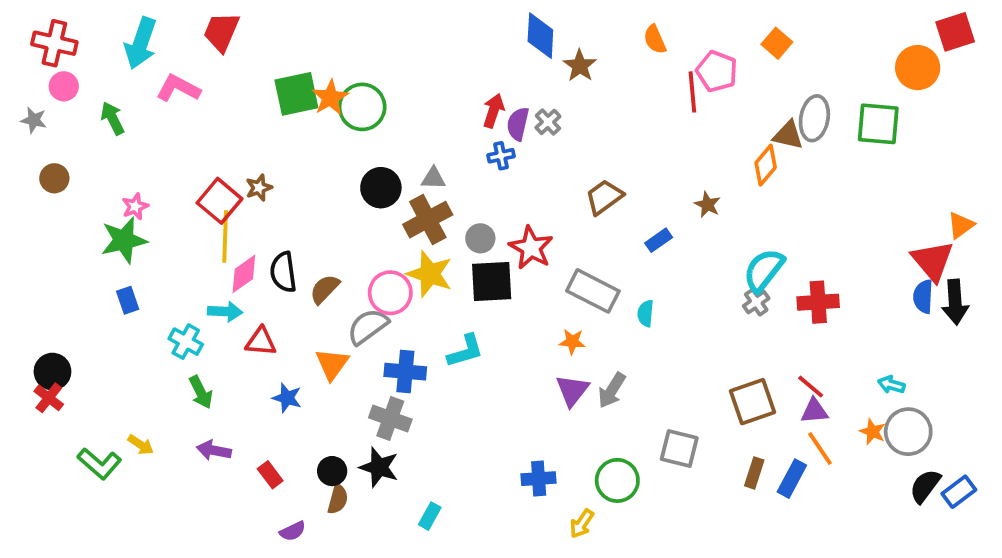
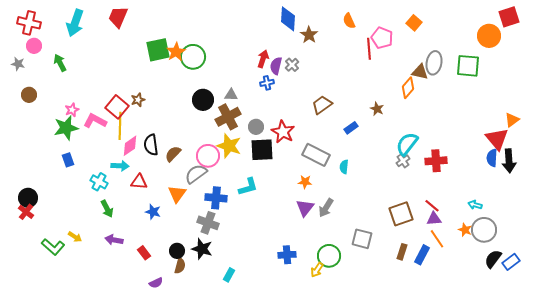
pink L-shape: (178, 88) -> (95, 121), moved
yellow arrow: (582, 524) -> (317, 270), moved

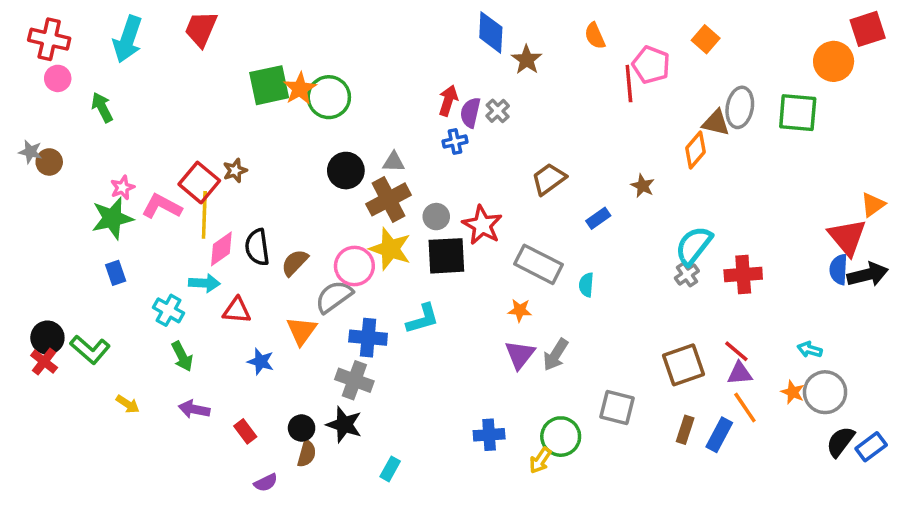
gray star: (18, 64) -> (30, 152), moved
black arrow: (509, 161) -> (868, 275), turned -100
green L-shape: (53, 247) -> (90, 350), moved

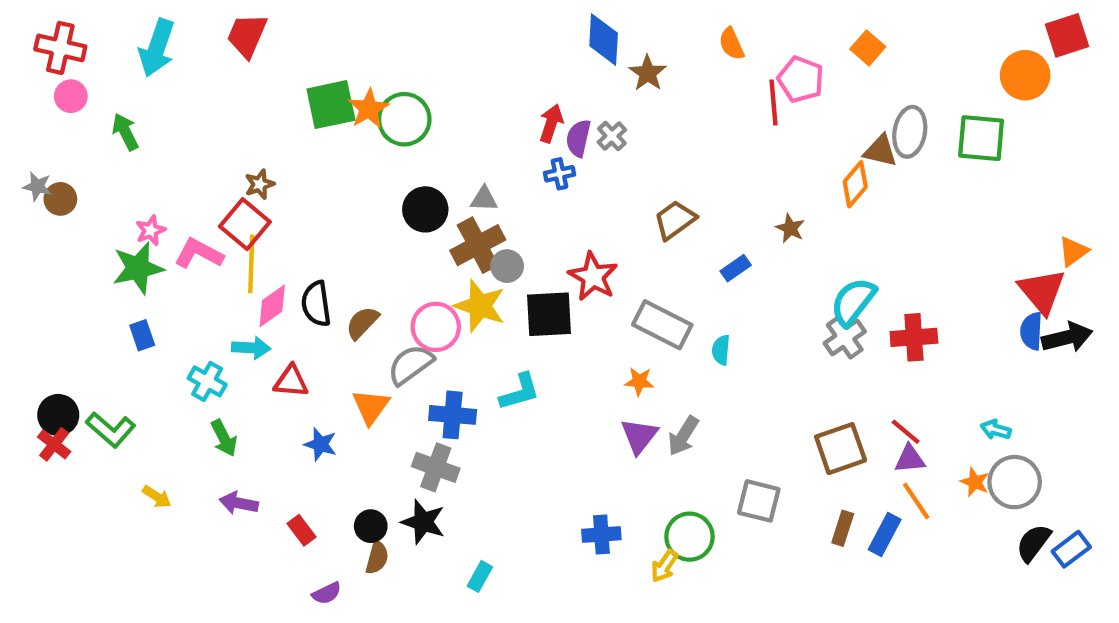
brown star: (235, 171) -> (260, 184), moved
gray circle: (436, 217) -> (507, 266), moved
gray cross: (687, 275) -> (845, 337), size x1.4

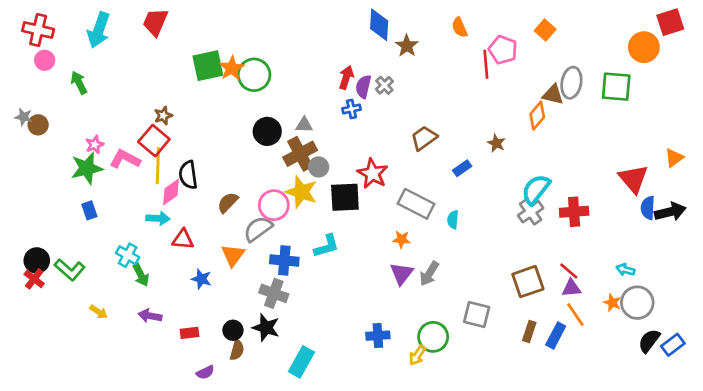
red triangle: (1042, 291) -> (633, 179), moved
black semicircle: (316, 304) -> (188, 175), moved
cyan cross: (207, 381) -> (128, 255), moved
red rectangle: (302, 530) -> (190, 333), turned -60
cyan rectangle: (480, 576) -> (301, 362), size x1.6

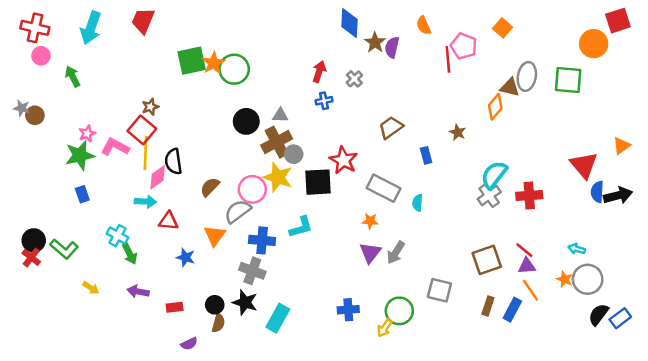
purple semicircle: (363, 87) -> (392, 47), moved
blue rectangle: (462, 168) -> (426, 155), turned -70
cyan rectangle: (301, 362) -> (278, 318), moved

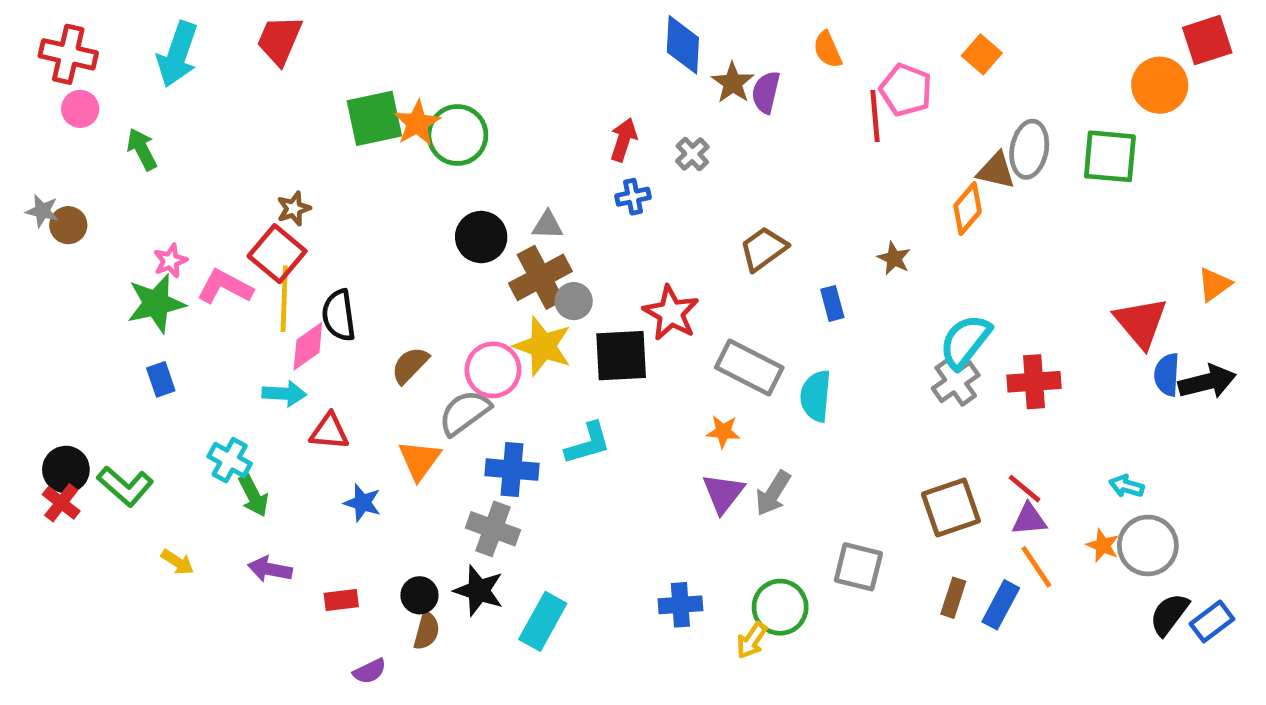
cyan semicircle: (418, 203) -> (816, 396), size x1.5

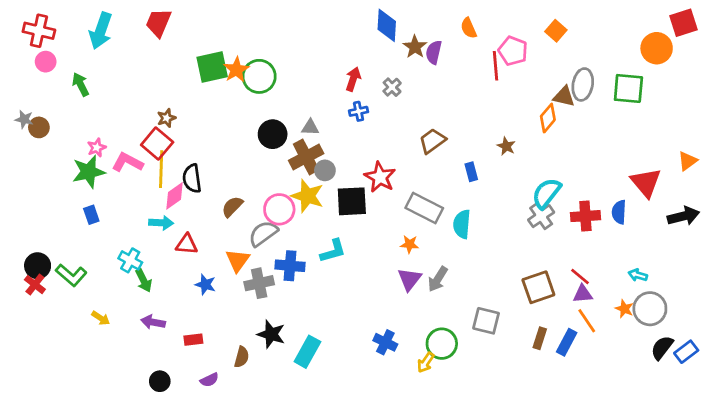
blue semicircle: (1167, 375) -> (619, 212), moved
gray cross: (493, 529) -> (259, 283), moved, turned -32
black circle: (419, 595) -> (160, 381), moved
blue cross: (680, 605) -> (385, 342), turned 30

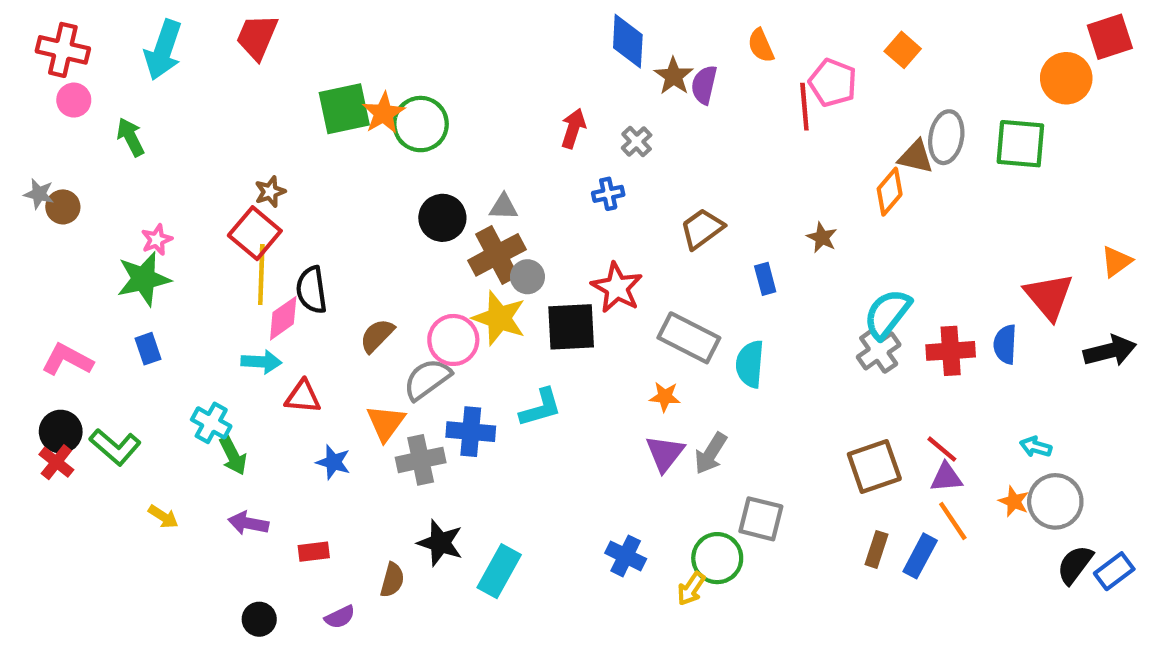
blue cross: (358, 111) -> (608, 194), moved
pink L-shape: (128, 162) -> (67, 360), moved
gray square: (486, 321) -> (761, 519), moved

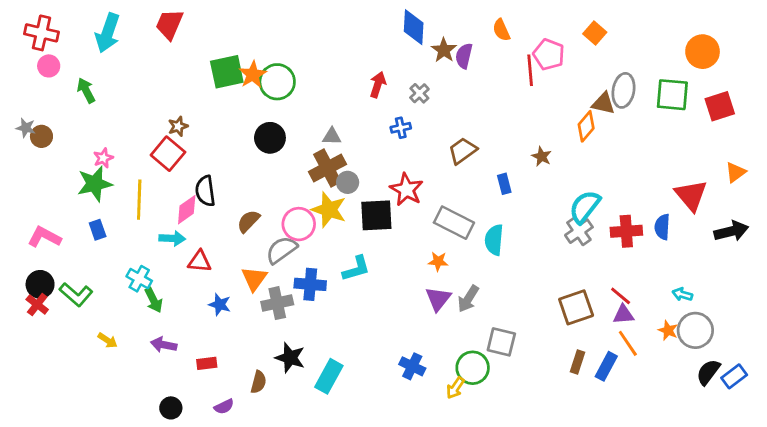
red square: (1110, 37) -> (720, 106), moved
black circle: (442, 218) -> (270, 138), moved
yellow line: (261, 275) -> (139, 200), moved

